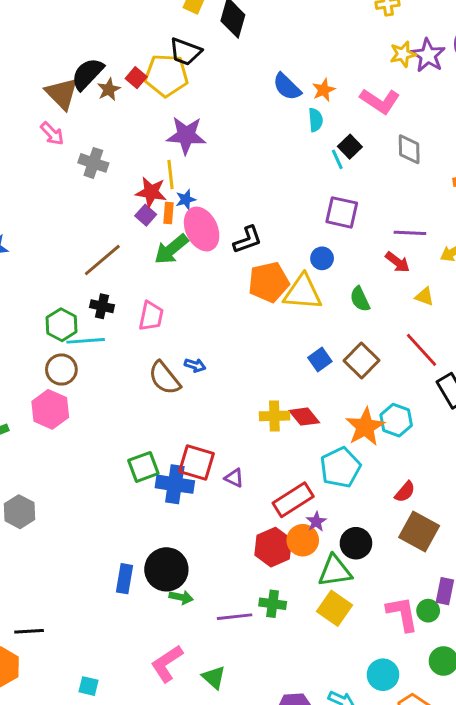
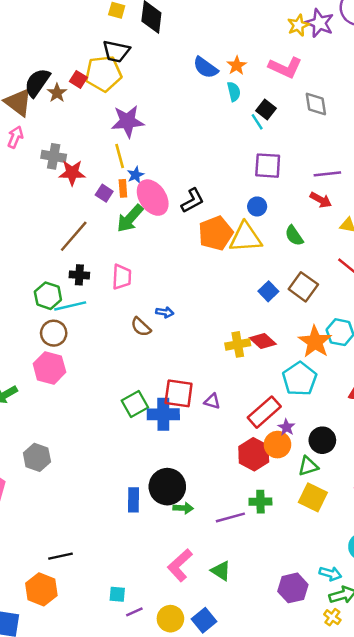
pink arrow: (52, 134) -> (15, 137), turned -105
red star: (151, 192) -> (72, 173), moved
brown semicircle: (164, 378) -> (141, 327), size x0.7
green triangle: (335, 571) -> (308, 466), size x0.7

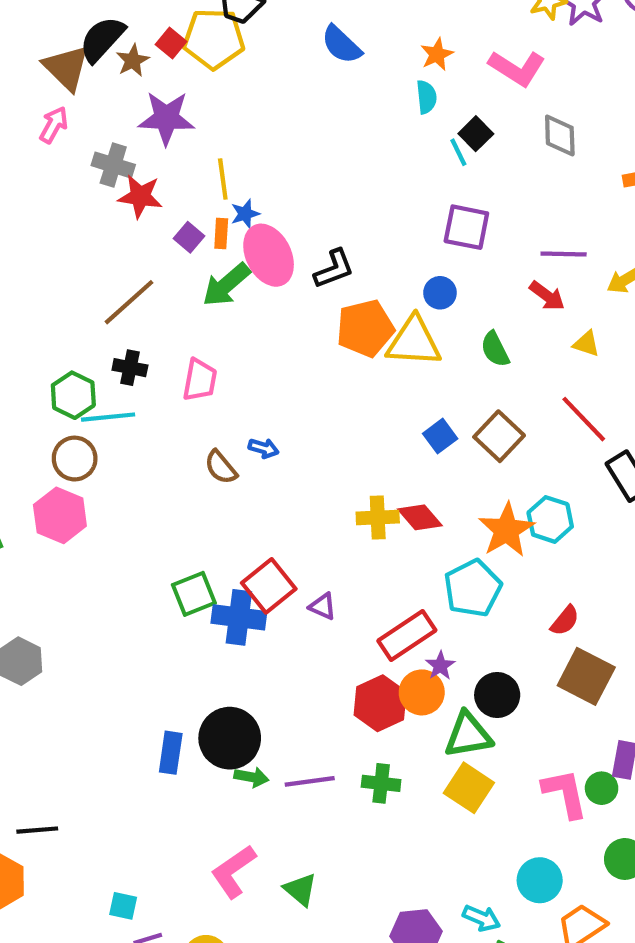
blue semicircle: (206, 68) -> (341, 45), moved
purple star: (128, 121) -> (166, 118), moved
red square: (179, 393) -> (269, 586), turned 36
green triangle: (308, 466) -> (468, 735), size x1.4
purple line: (230, 517) -> (310, 781), moved

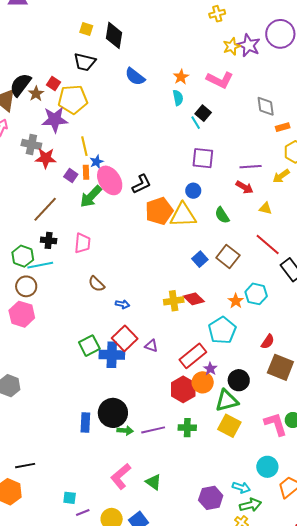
yellow pentagon: (214, 39) -> (73, 99), moved
gray diamond: (560, 135) -> (266, 106), moved
blue arrow: (264, 448) -> (122, 304), moved
orange star: (506, 530) -> (236, 301), size x0.6

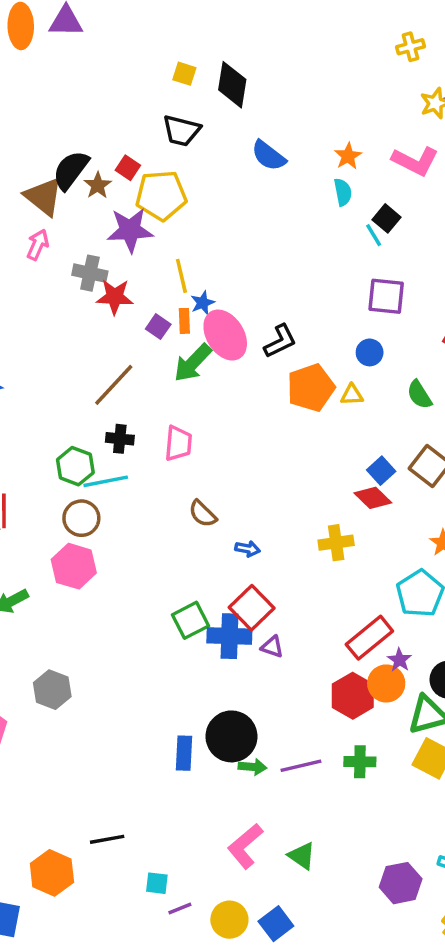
yellow triangle: (183, 215) -> (352, 395), size x0.5
red diamond: (194, 299) -> (373, 498), moved
purple triangle: (151, 346) -> (272, 647), moved
black line: (25, 466) -> (107, 839), moved

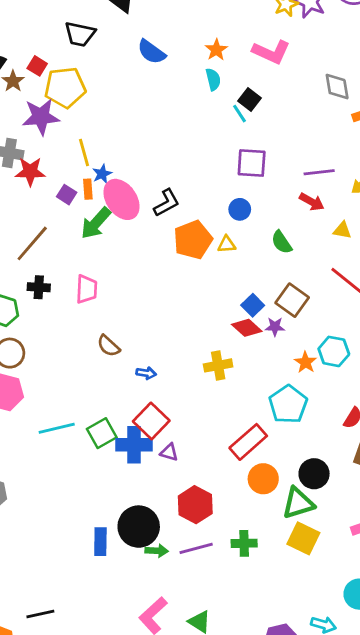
cyan line: (106, 481) -> (57, 428), moved
purple star: (399, 660) -> (275, 327), moved, turned -30
red hexagon: (353, 696) -> (195, 505), moved

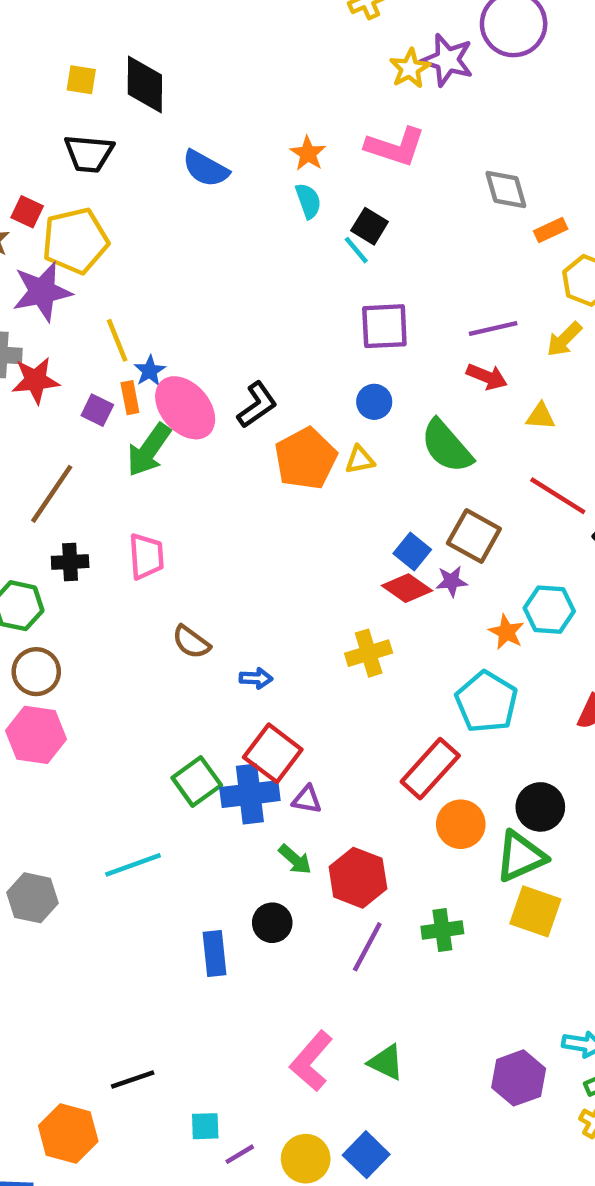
green semicircle: (282, 242) -> (447, 446), size x1.5
cyan line: (57, 428) -> (133, 865), moved
black circle: (139, 527) -> (272, 923), size x0.6
purple line: (196, 548) -> (367, 947), turned -40
green arrow: (157, 551) -> (295, 859), moved, turned 45

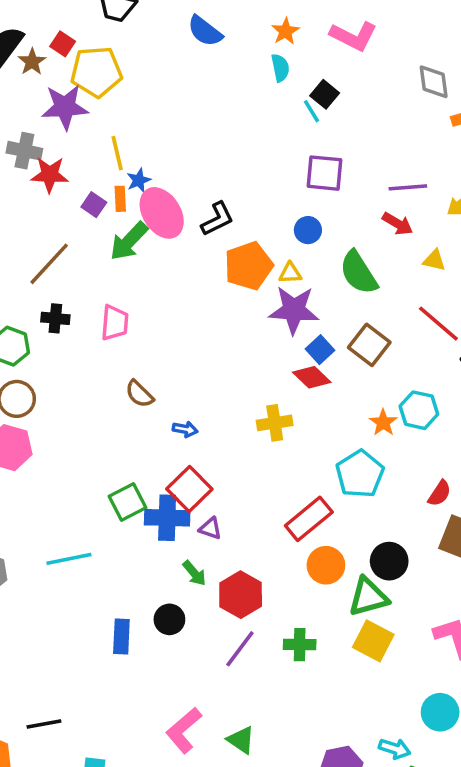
purple star: (451, 581) -> (294, 310), moved, size x2.0

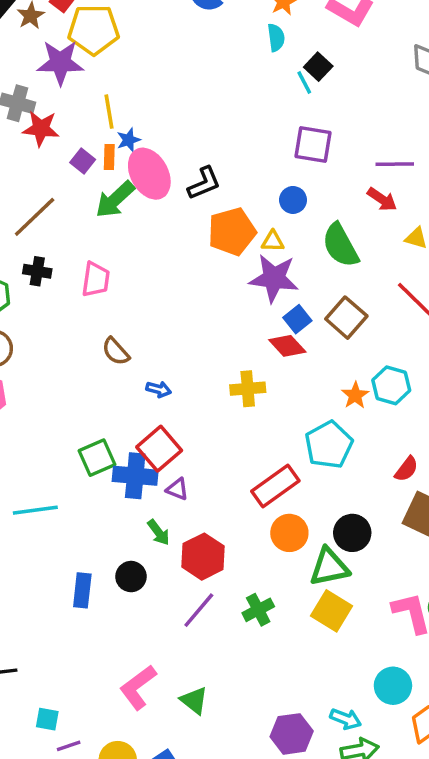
green cross: (300, 645) -> (258, 610), turned -32

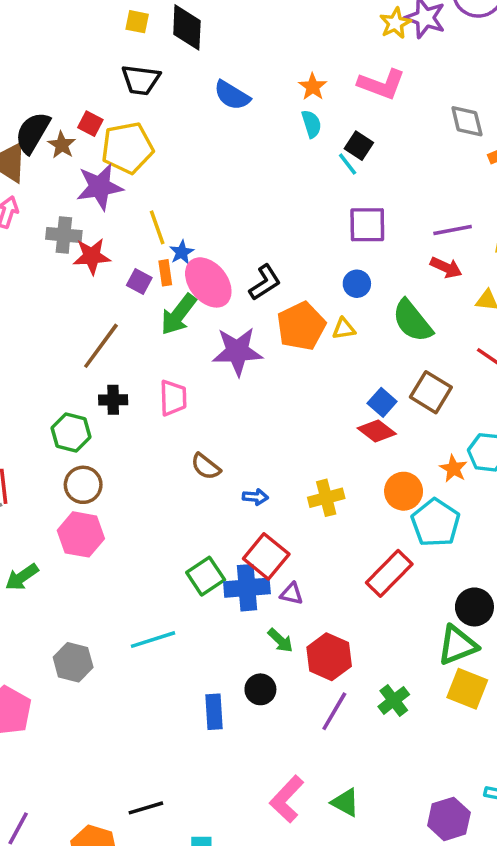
purple star: (274, 278) -> (237, 351), moved
yellow cross: (248, 389) -> (326, 498), moved
orange circle: (289, 533) -> (404, 491), moved

